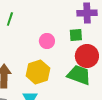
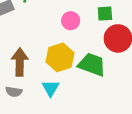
green trapezoid: (79, 75) -> (92, 64), moved

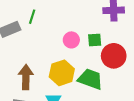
green square: (105, 14) -> (95, 40), moved

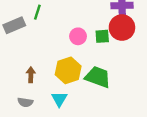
red circle: (114, 56) -> (122, 28), moved
brown arrow: (26, 77) -> (31, 75), size x0.6

